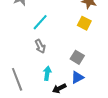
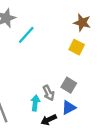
cyan line: (40, 22) -> (26, 35), moved
gray arrow: (40, 46) -> (49, 93), moved

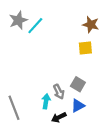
cyan line: (26, 35) -> (35, 26), moved
yellow square: (77, 47) -> (85, 48), turned -32

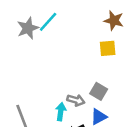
gray star: (18, 20) -> (28, 28), moved
gray arrow: (59, 92) -> (76, 100), turned -48

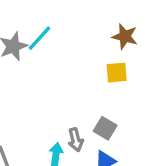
gray arrow: (76, 100) -> (76, 140), turned 60

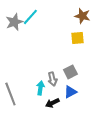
gray square: (105, 128) -> (70, 72), turned 32

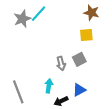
gray square: (70, 72) -> (79, 59), moved
gray arrow: (52, 79) -> (61, 63), moved

